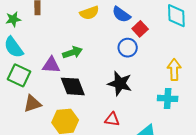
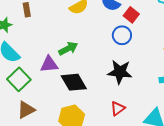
green square: (19, 75) -> (19, 79), turned 30
brown triangle: (32, 104) -> (26, 110), moved
red triangle: (112, 119) -> (118, 108), turned -35

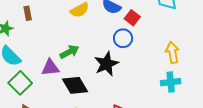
black star: (120, 72) -> (106, 64), moved, turned -30

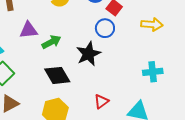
yellow arrow: (172, 53) -> (152, 24), moved, turned 105
purple triangle: (50, 68) -> (28, 30), moved

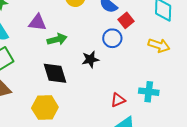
black star: (88, 54) -> (90, 59), size x0.7
red triangle: (101, 101) -> (118, 100), moved

